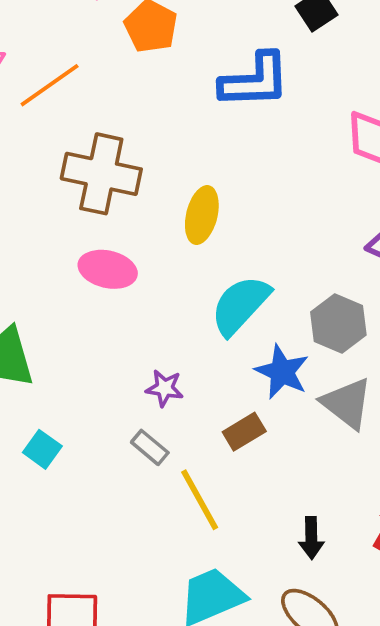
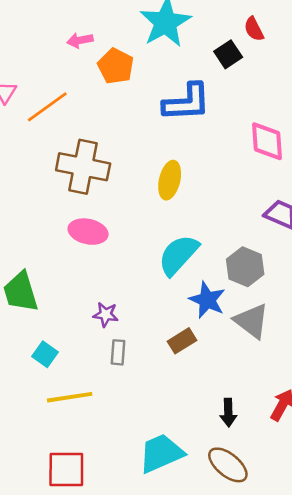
yellow ellipse: (202, 215) -> (170, 180), moved
purple star: (165, 388) -> (106, 314), moved
gray rectangle: (150, 447) -> (118, 352), turned 55
yellow line: (200, 500) -> (70, 397), moved, turned -69

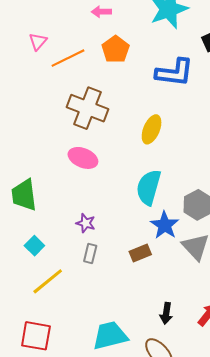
orange pentagon: (116, 66) -> (116, 49), moved
cyan semicircle: (178, 255) -> (149, 187), turned -36
yellow line: (70, 397) -> (48, 281), turned -40

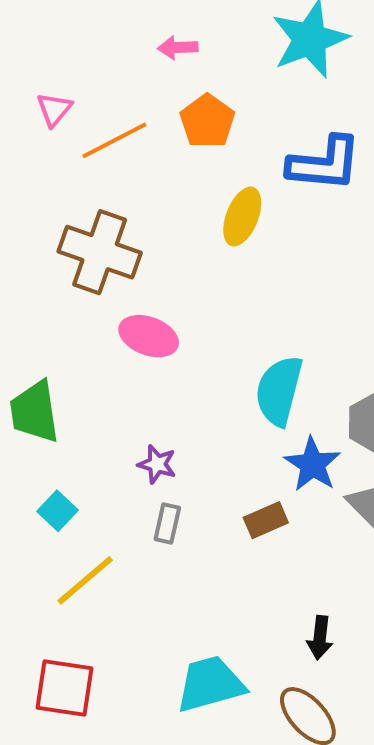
brown cross: (88, 108) -> (100, 252), moved
yellow ellipse: (152, 129) -> (242, 217), moved

